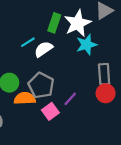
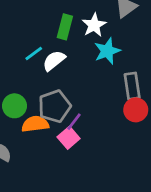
white star: (78, 23) -> (94, 25), size x0.7
gray pentagon: (41, 85) -> (55, 106), turned 30
purple line: (70, 99) -> (74, 122), moved

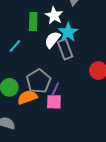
white semicircle: (54, 61) -> (52, 40), moved
gray rectangle: (132, 86) -> (65, 49), moved
pink square: (69, 138) -> (54, 102), turned -35

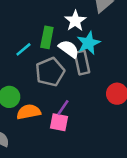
green rectangle: (33, 22) -> (47, 37), moved
white semicircle: (52, 40) -> (69, 49), turned 78
gray pentagon: (39, 81) -> (50, 72), moved

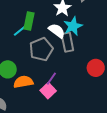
green rectangle: (47, 37) -> (29, 21), moved
pink square: (59, 122) -> (48, 91), turned 35

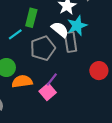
cyan line: (20, 31) -> (15, 34), moved

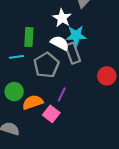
cyan star: (77, 26) -> (76, 36), turned 30
cyan line: (15, 34) -> (16, 57), turned 40
pink square: (48, 92) -> (51, 114), moved

